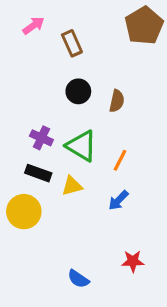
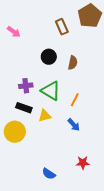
pink arrow: (33, 26) -> (14, 32), moved, turned 72
brown rectangle: (72, 43) -> (62, 27), moved
purple cross: (41, 138) -> (26, 86), turned -32
blue arrow: (118, 200) -> (74, 125), turned -88

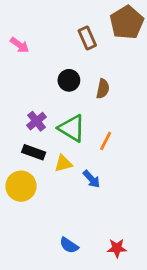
purple cross: (26, 86) -> (37, 121), turned -32
blue arrow: (74, 125) -> (92, 179), moved
red star: (83, 163) -> (117, 248), moved

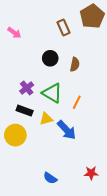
blue arrow: (92, 179) -> (67, 130), size x1.5
red star: (117, 248) -> (91, 173), moved

